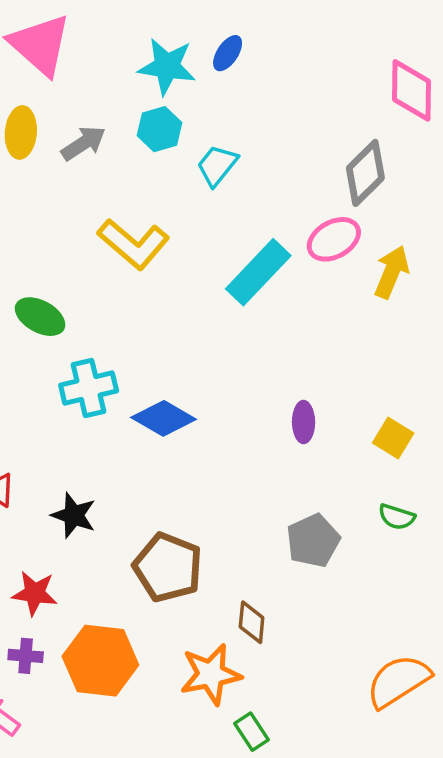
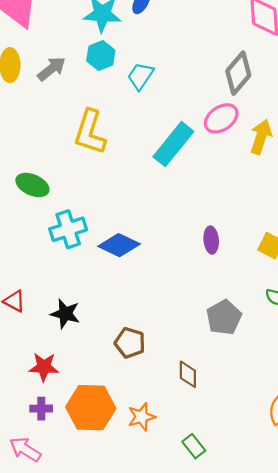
yellow L-shape: (134, 244) -> (90, 132), turned 72
brown pentagon: (168, 567) -> (130, 343), size x0.7
orange star: (211, 674) -> (141, 417), moved, size x0.7

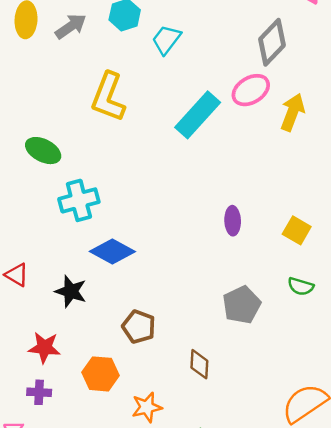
blue diamond: (119, 245) -> (112, 252), moved
orange hexagon: (91, 408) -> (101, 374), moved, size x0.7

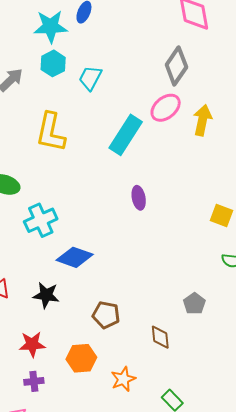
purple ellipse: (233, 221) -> (139, 198), moved
gray pentagon: (242, 305) -> (194, 304), moved, size x0.7

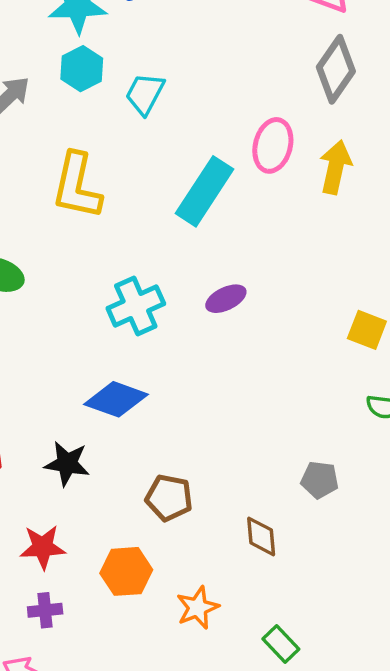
gray diamond: (176, 66) -> (336, 69), moved
pink ellipse: (166, 108) -> (273, 145), turned -36
purple ellipse: (139, 198) -> (226, 299), turned 75
cyan cross: (41, 220) -> (136, 306), moved
gray pentagon: (194, 304) -> (320, 480), turned -30

